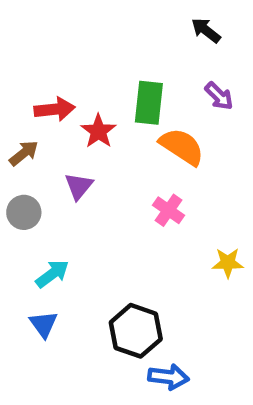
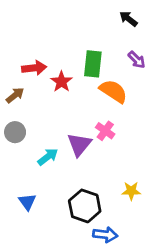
purple triangle: (79, 186) -> (79, 144), moved, size x1.4
yellow star: (228, 263) -> (131, 191), moved
cyan arrow: (52, 274) -> (48, 157), moved

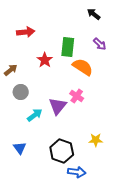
red arrow: (34, 68) -> (26, 32), moved
gray circle: (15, 132) -> (21, 92), moved

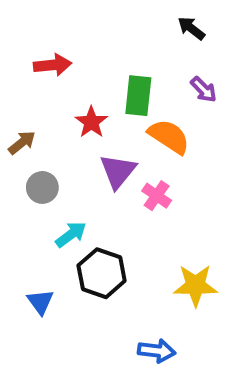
purple triangle: (58, 106) -> (118, 171), moved
yellow star: (96, 140) -> (195, 285), size x1.5
black hexagon: (62, 151) -> (102, 273), moved

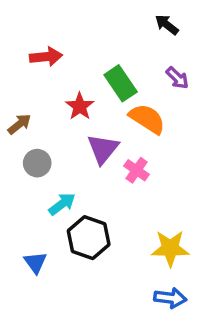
green rectangle: (138, 96) -> (121, 83), turned -40
blue arrow: (157, 351) -> (170, 298), moved

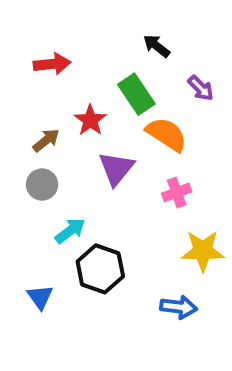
black arrow: (167, 25) -> (157, 46), moved
brown arrow: (19, 124) -> (46, 140), moved
pink cross: (137, 170) -> (177, 193), moved, turned 35
yellow star: (170, 248) -> (203, 251), moved
blue arrow: (170, 298) -> (179, 307), moved

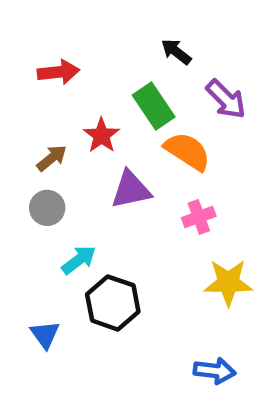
purple arrow: (201, 88) -> (226, 99), size x1.4
purple triangle: (116, 168) -> (131, 190), turned 39
blue arrow: (179, 307) -> (215, 371), moved

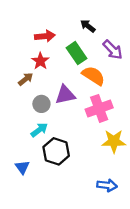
red arrow: (58, 72) -> (45, 36), moved
red star: (101, 135) -> (40, 61), moved
gray circle: (47, 208) -> (41, 104), moved
pink cross: (199, 217) -> (99, 108), size x1.6

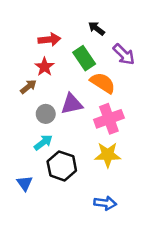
yellow star: (114, 141) -> (108, 155), moved
blue arrow: (107, 185) -> (105, 203), moved

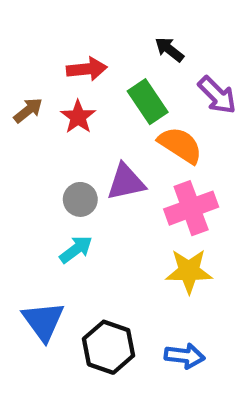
brown arrow: (28, 87) -> (28, 110), moved
black hexagon: (62, 166) -> (109, 347), moved
blue triangle: (25, 183) -> (43, 321), size x1.5

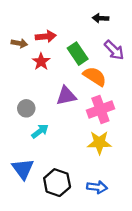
black arrow: (169, 49) -> (100, 18), moved, turned -35
brown arrow: (28, 110) -> (19, 43), moved, turned 49
gray circle: (80, 199) -> (26, 108), moved

